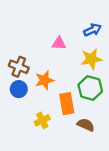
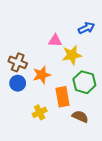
yellow star: (91, 59) -> (72, 55), moved

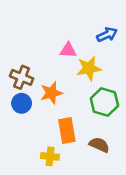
orange rectangle: (62, 97) -> (67, 130), moved
yellow cross: (40, 112) -> (50, 156), moved, turned 32

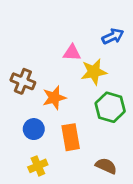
blue circle: (22, 103) -> (34, 129), moved
brown semicircle: (99, 145) -> (106, 166), moved
yellow cross: (50, 156) -> (38, 166), moved, turned -30

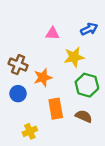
pink triangle: (72, 53) -> (52, 33), moved
blue circle: (34, 129) -> (18, 94), moved
brown semicircle: (106, 166) -> (84, 116), moved

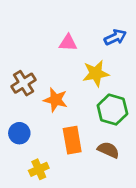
brown cross: (18, 65) -> (24, 83), turned 36
orange star: (43, 77) -> (55, 100), turned 30
blue circle: (18, 94) -> (19, 133), moved

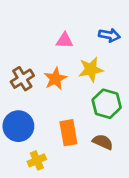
blue arrow: (115, 37) -> (109, 35), turned 36
orange star: (55, 100) -> (55, 79), moved, turned 30
blue circle: (19, 133) -> (18, 126), size x1.5

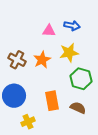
blue arrow: (109, 35) -> (72, 26), moved
brown cross: (22, 79) -> (17, 60), turned -30

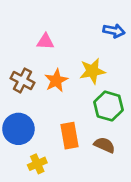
blue arrow: (72, 26) -> (114, 31), moved
pink triangle: (49, 31) -> (45, 42), moved

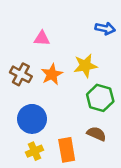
blue circle: (18, 129) -> (32, 119), moved
orange rectangle: (70, 136) -> (67, 150), moved

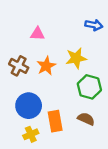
orange rectangle: (67, 150) -> (55, 121), moved

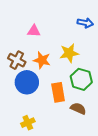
orange star: (46, 66) -> (42, 60), turned -30
blue circle: (29, 106) -> (27, 82), moved
orange rectangle: (55, 121) -> (58, 92), moved

